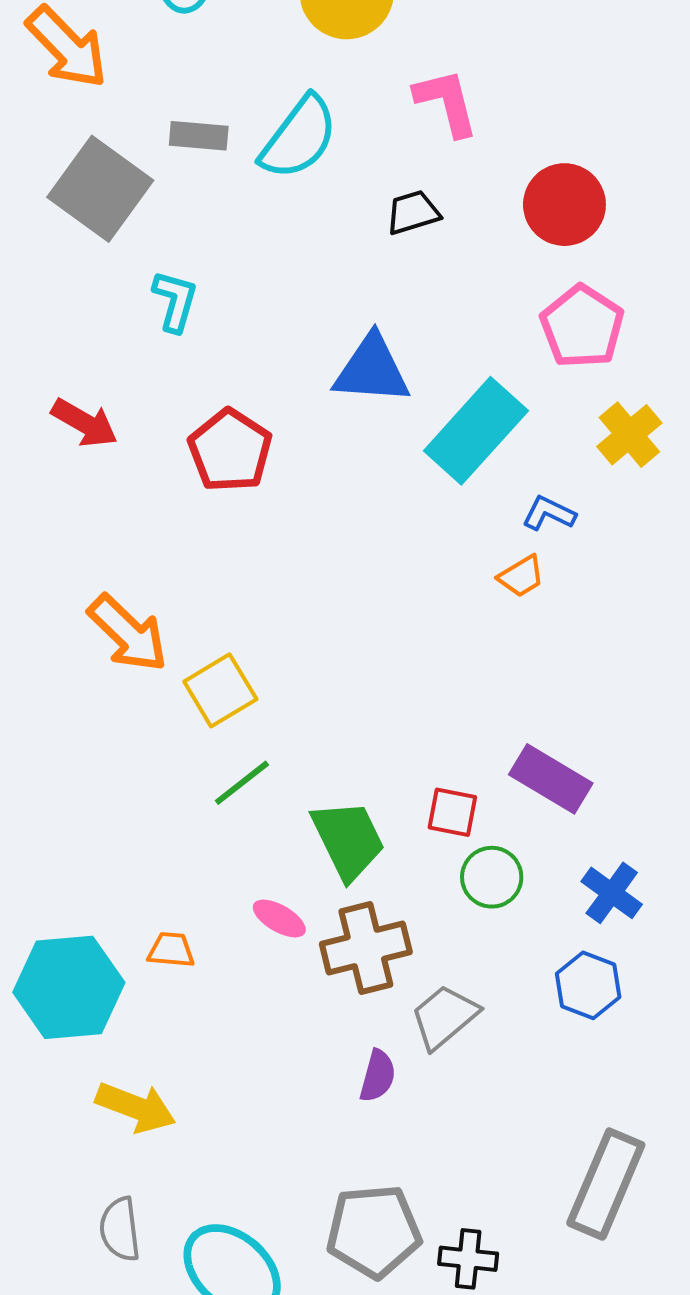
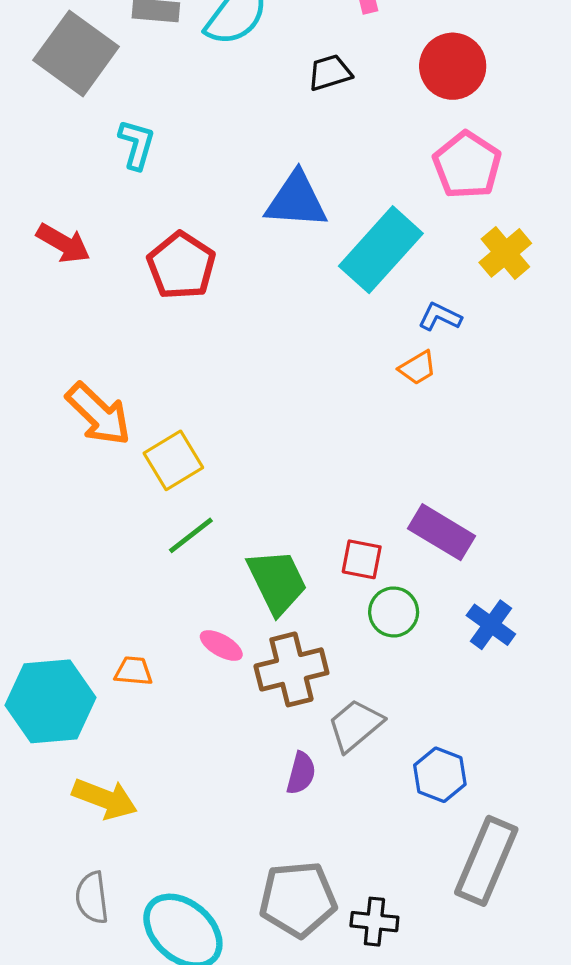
blue hexagon: (588, 985) -> (440, 775), moved

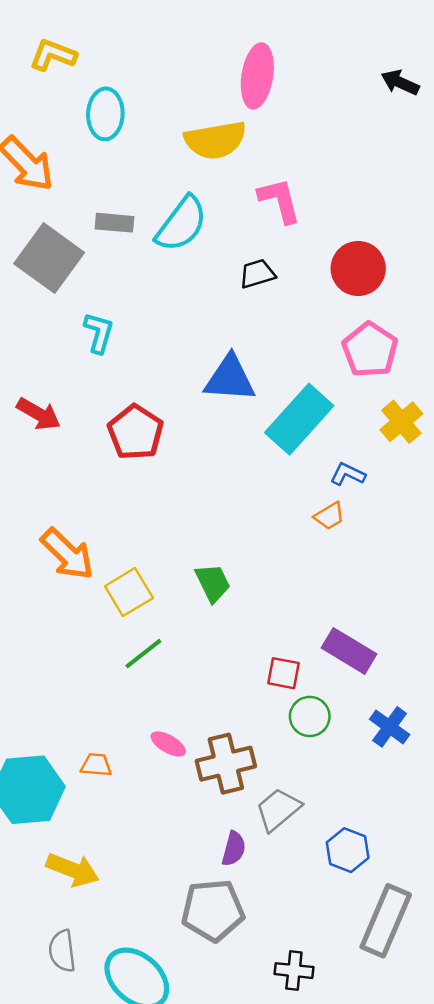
green trapezoid: (277, 582) -> (213, 583), moved, size x0.7
gray pentagon: (298, 899) -> (213, 910), moved

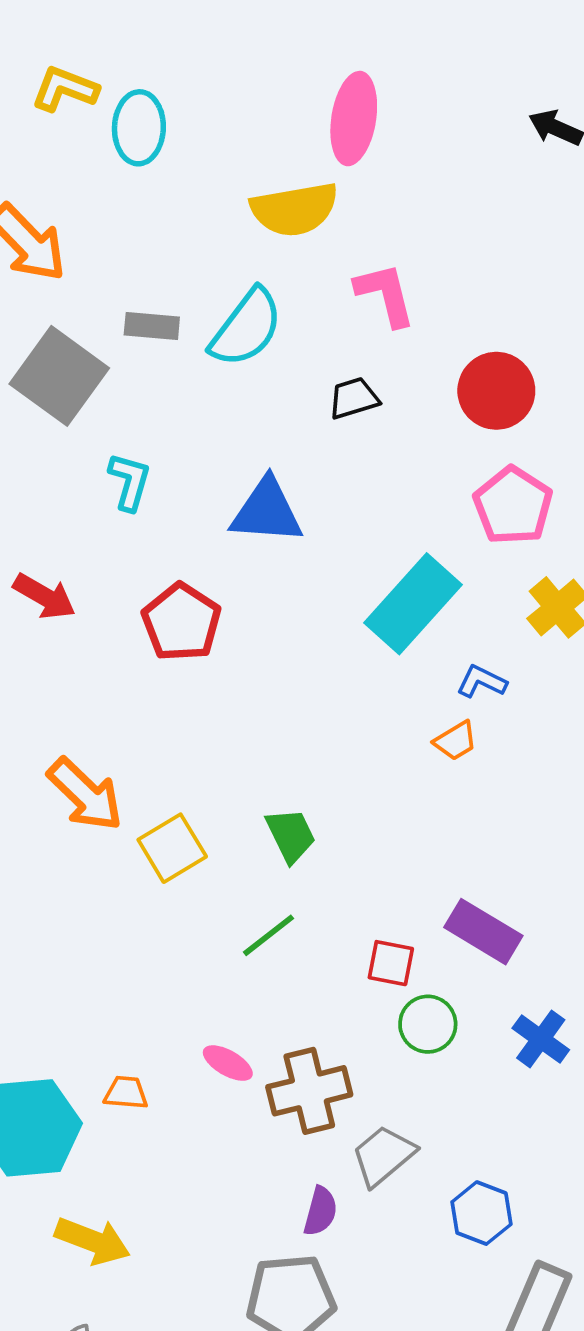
cyan ellipse: (105, 114) -> (139, 128), moved
blue triangle: (230, 379) -> (267, 511), moved
green line: (143, 654) -> (269, 935), moved

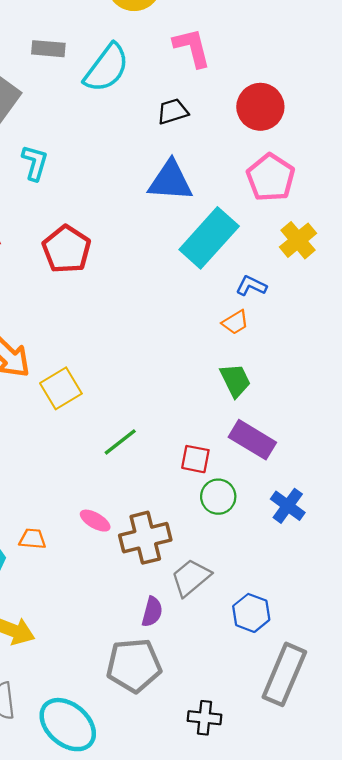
gray rectangle: (152, 326) -> (48, 49), moved
blue triangle: (267, 511) -> (170, 181), moved
green trapezoid: (291, 835) -> (235, 380), moved

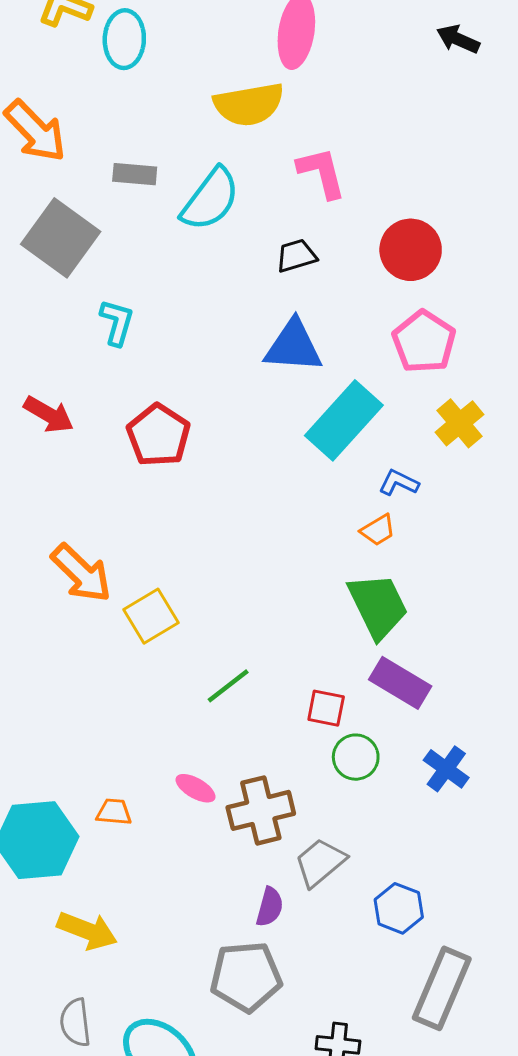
green trapezoid: (235, 380) -> (378, 606), size x1.5

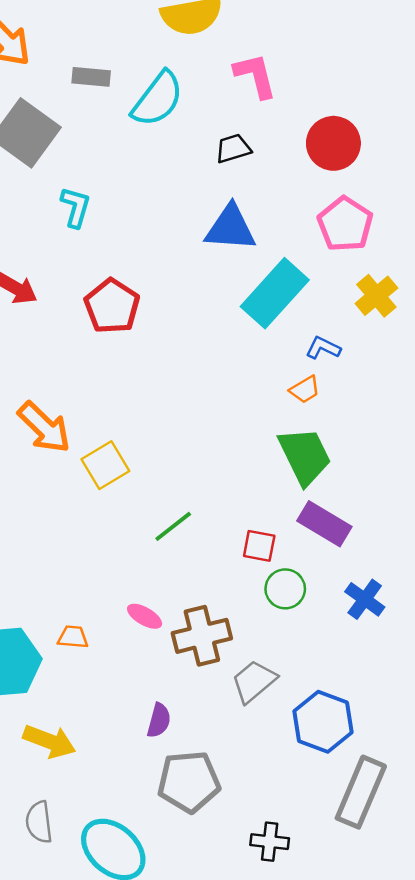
purple semicircle: (270, 907) -> (159, 720), moved
blue hexagon: (399, 908) -> (323, 722), size x1.4

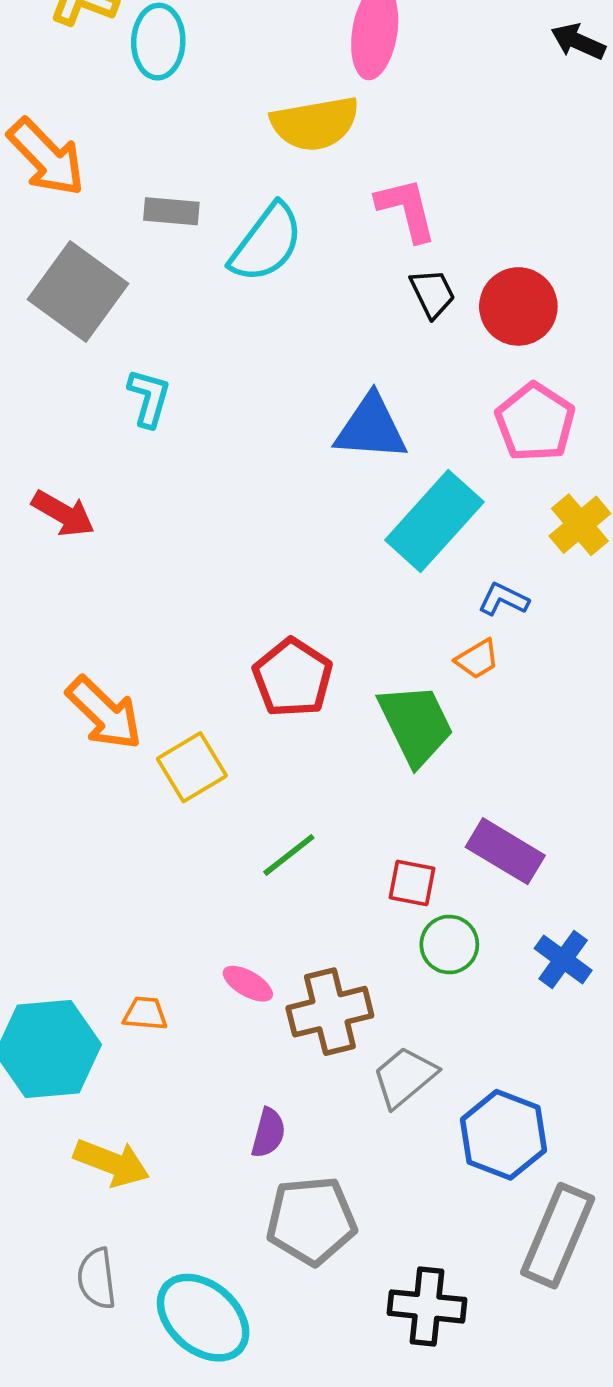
black trapezoid: (233, 149) -> (433, 293), moved, turned 81
red pentagon: (112, 306) -> (293, 678), moved
green trapezoid: (305, 456) -> (416, 724), moved
black cross: (270, 842) -> (427, 1306), size x1.4

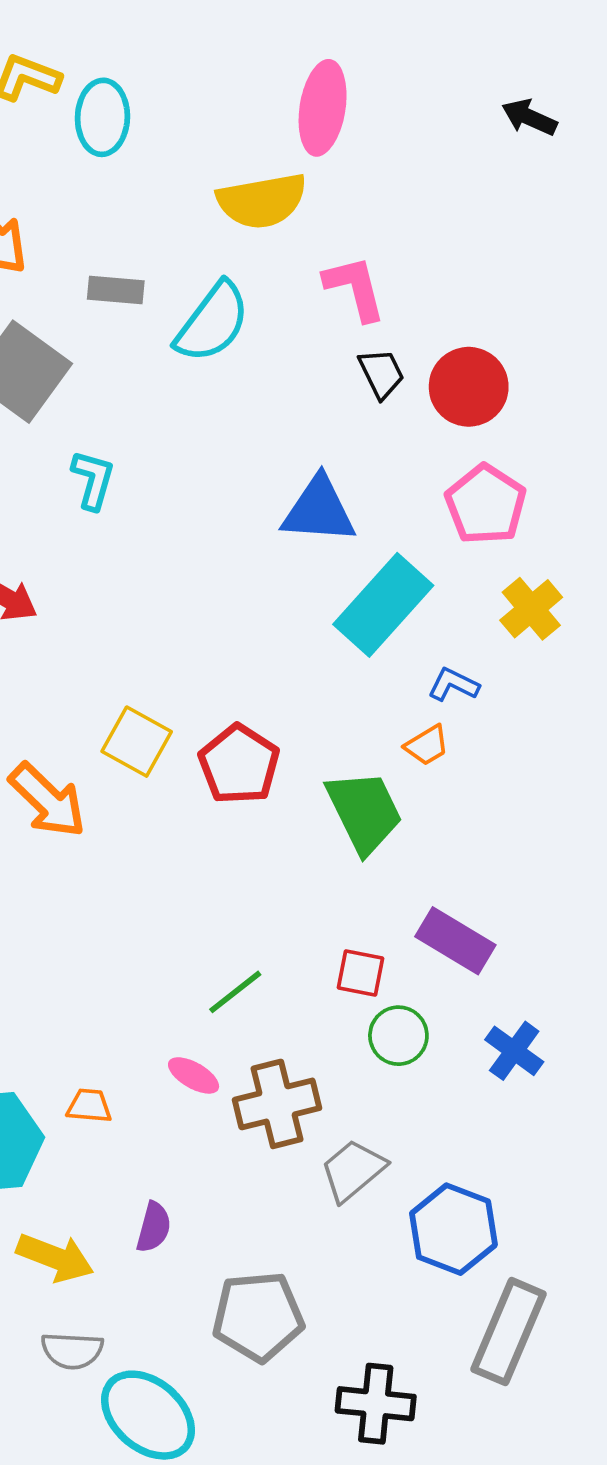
yellow square: (192, 767) -> (137, 742), moved, turned -30
green line: (289, 855) -> (235, 992), moved
purple semicircle: (268, 1133) -> (154, 1227), moved
gray semicircle: (97, 1278) -> (72, 1351), moved, turned -80

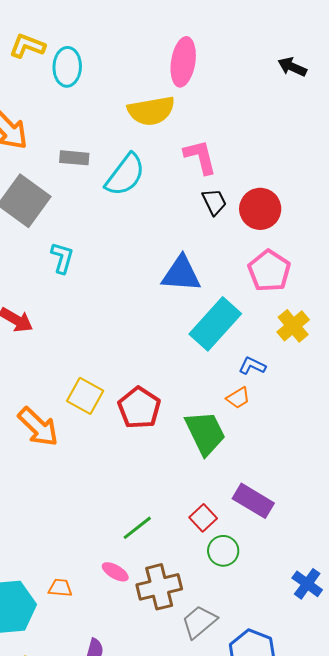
red square: (360, 973) -> (203, 518), turned 36
blue cross: (514, 1051) -> (307, 584), moved

